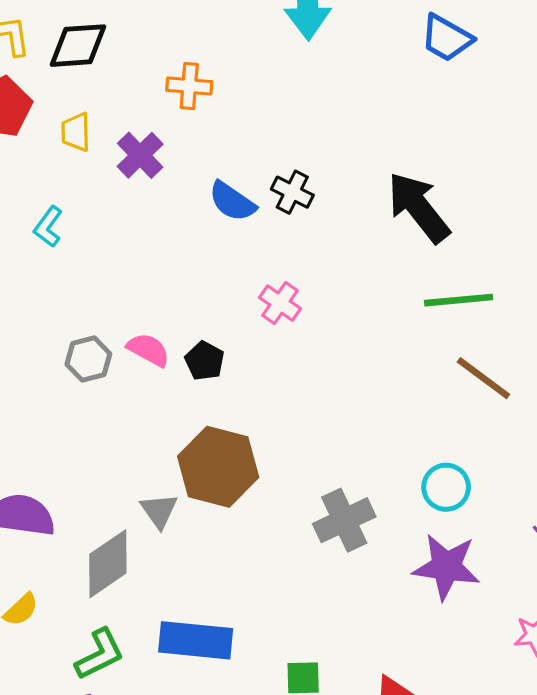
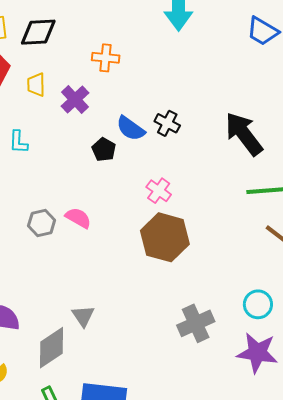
cyan L-shape: (48, 227) -> (18, 142), turned -35
black pentagon: (205, 361) -> (104, 150), moved
brown hexagon: (218, 467) -> (165, 237), moved

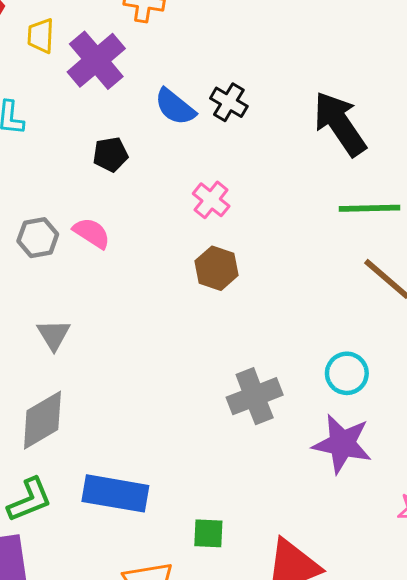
purple cross: (75, 99) -> (96, 60), size x1.4
black pentagon: (104, 150) -> (110, 154), moved, turned 30
brown hexagon: (165, 237) -> (216, 268), size x0.6
gray triangle: (83, 316) -> (54, 335), moved

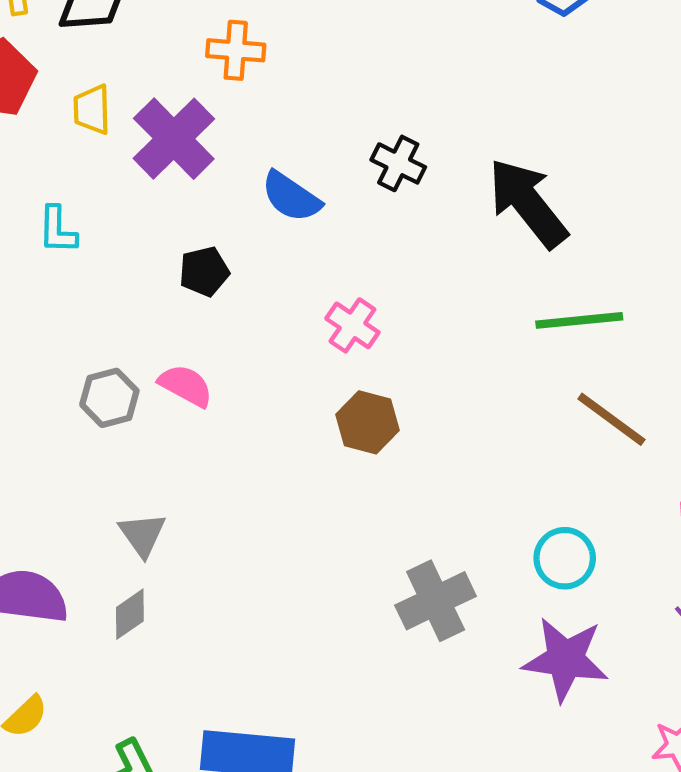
black cross: (229, 102) -> (398, 163), moved
gray diamond: (42, 420) -> (130, 614), moved, size x0.6

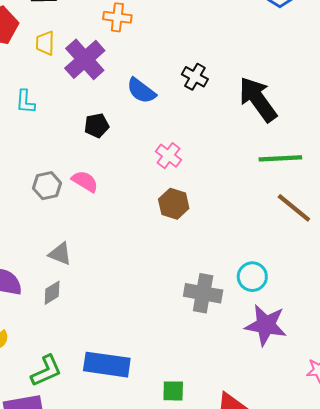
gray triangle: (142, 535) -> (60, 254), turned -35
cyan circle: (565, 558) -> (252, 277), moved
gray cross: (436, 601) -> (203, 293), turned 33

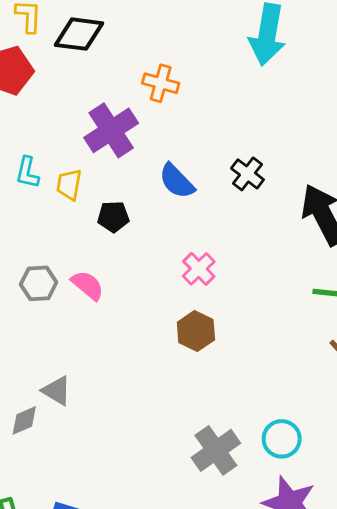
yellow trapezoid: (45, 43) -> (69, 185), moved
gray triangle: (60, 254) -> (57, 391), moved
gray cross: (203, 293) -> (216, 450), turned 36

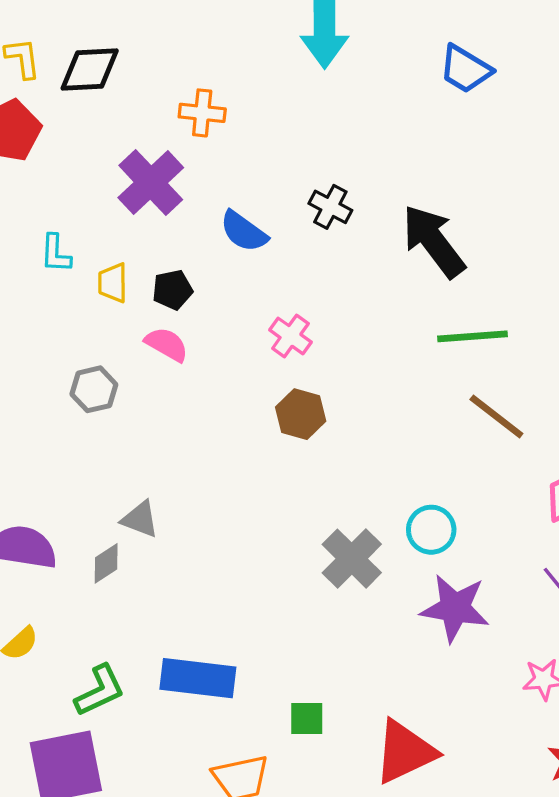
yellow trapezoid: (69, 185) -> (113, 283), moved
pink semicircle: (88, 285) -> (167, 344), moved

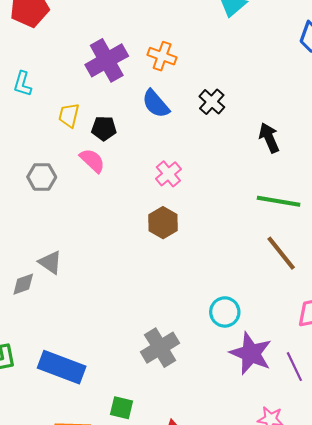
orange cross: (202, 113) -> (162, 56), moved
black arrow: (434, 241) -> (269, 138), size x0.6
cyan L-shape: (56, 254) -> (23, 84), moved
gray cross: (352, 559) -> (160, 348), moved
purple star: (455, 608) -> (251, 353), moved

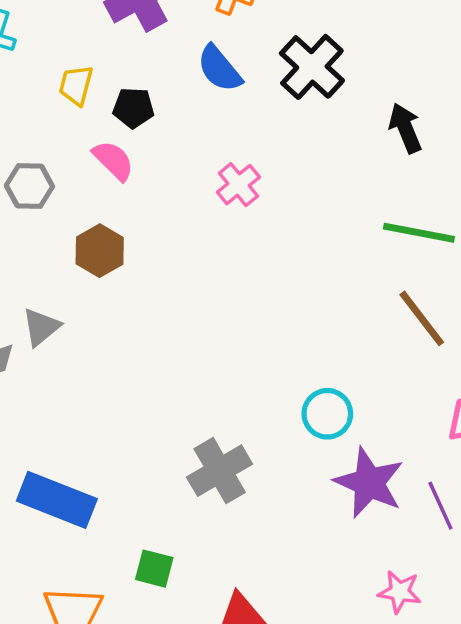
black cross: (212, 102) -> (312, 67), size x1.5
brown hexagon: (163, 223) -> (100, 251), moved
gray triangle: (50, 262) -> (41, 327), turned 45

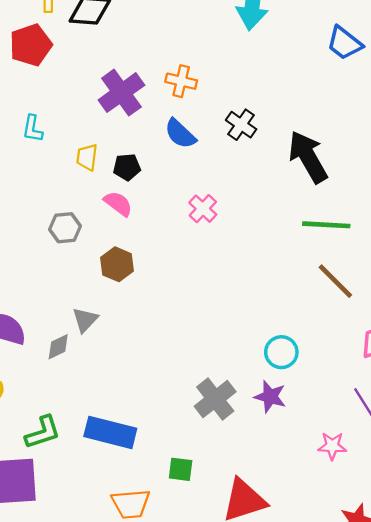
black cross: (312, 67) -> (241, 125), size x0.7
black arrow: (405, 128) -> (308, 157), size x1.6
purple star: (369, 483) -> (270, 397), moved, size x0.7
pink star: (400, 592) -> (332, 446), moved

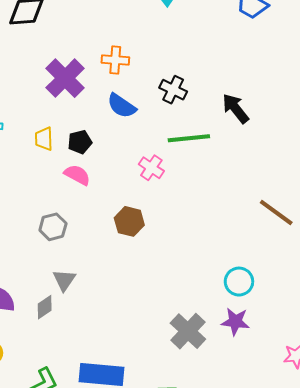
black arrow: (308, 157) -> (236, 108), size x0.7
green line: (326, 225) -> (189, 138), moved
gray hexagon: (65, 228) -> (53, 227), moved
brown hexagon: (117, 264) -> (129, 221), moved

